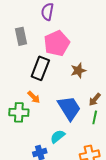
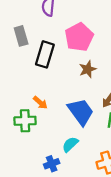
pink pentagon: (57, 43) -> (79, 37), moved
black rectangle: (40, 68) -> (45, 54), moved

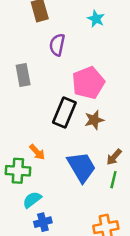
black rectangle: (45, 54) -> (64, 112), moved
cyan semicircle: (70, 144) -> (32, 200), moved

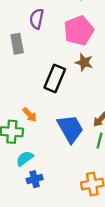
purple semicircle: (57, 45) -> (37, 19), moved
pink pentagon: (88, 83) -> (79, 31), moved
brown star: (94, 120) -> (84, 62), moved, turned 30

